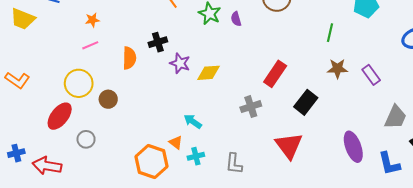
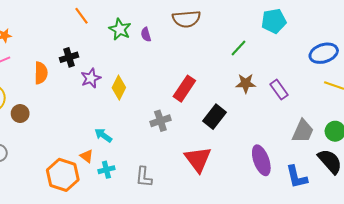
green line: (330, 33) -> (238, 48), turned 30
purple star: (180, 63) -> (91, 78), turned 30
yellow diamond: (209, 73) -> (119, 88), turned -60

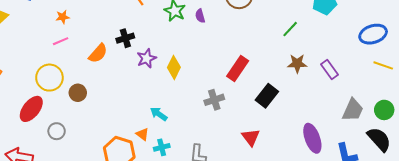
orange semicircle: (41, 73) -> (98, 53), turned 40
red triangle: (198, 159) -> (251, 137), size x0.7

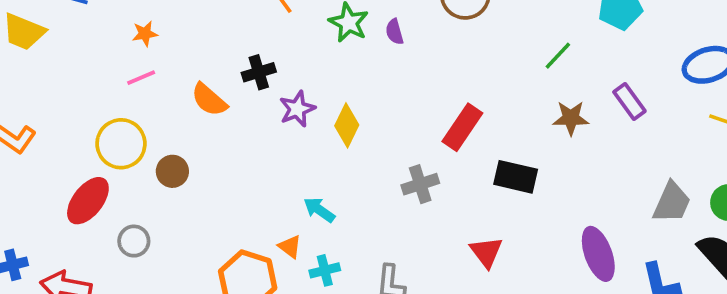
orange semicircle: (98, 53) -> (209, 100), turned 90
purple rectangle: (330, 69) -> (629, 102), moved
black rectangle: (267, 96) -> (516, 177), turned 65

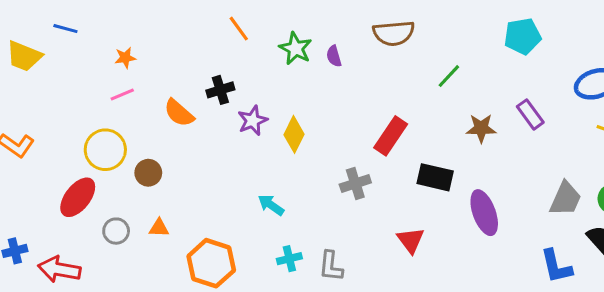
green line: (558, 56) -> (449, 76), moved
orange triangle: (290, 247) -> (159, 228), moved, turned -35
purple ellipse: (598, 254) -> (484, 213), moved
cyan cross: (325, 270) -> (289, 259), moved

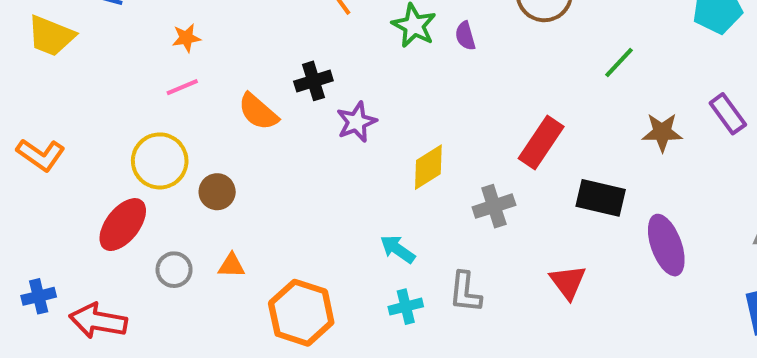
yellow diamond: (294, 134) -> (428, 167), moved, turned 32
cyan arrow: (271, 205) -> (398, 249), moved
gray L-shape: (331, 266) -> (465, 292), moved

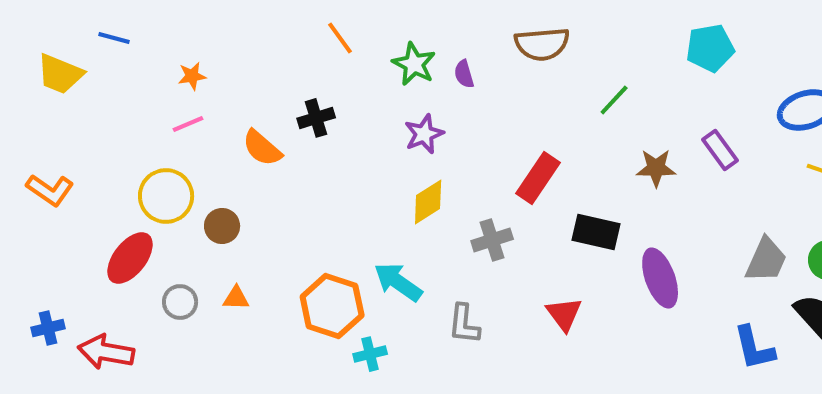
purple star: (357, 122) -> (424, 134), moved
cyan arrow: (398, 249) -> (398, 282), size x1.4
cyan cross: (406, 307) -> (370, 354), moved
orange hexagon: (301, 313) -> (332, 306), moved

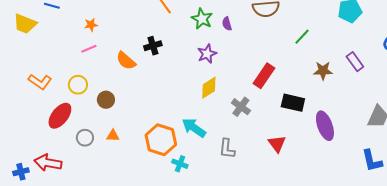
orange L-shape: (50, 190) -> (40, 82), moved
yellow circle: (166, 196) -> (78, 85), size x0.7
gray cross: (492, 240) -> (241, 107), turned -36
blue cross: (48, 328) -> (21, 172), moved
cyan cross: (370, 354) -> (180, 164), turned 35

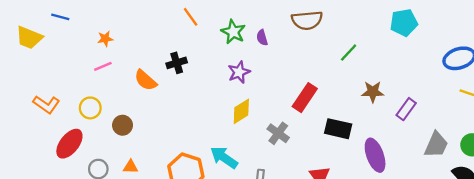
purple rectangle: (355, 62) -> (406, 109), moved, turned 72

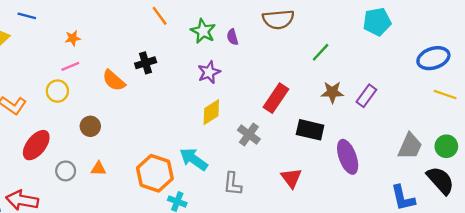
brown star: (373, 92) -> (332, 92), moved
yellow circle: (90, 108) -> (57, 91), moved
purple rectangle: (406, 109) -> (366, 96), moved

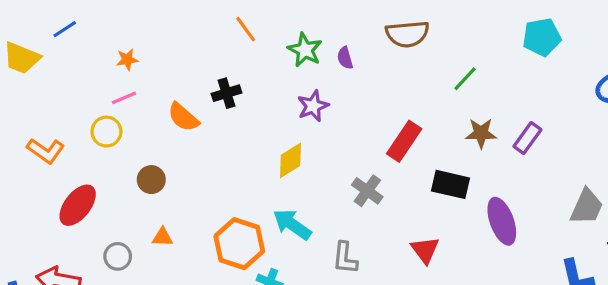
blue line: (27, 16) -> (65, 29), turned -48
yellow diamond: (211, 112) -> (291, 160), moved
gray circle: (66, 171) -> (118, 256), moved

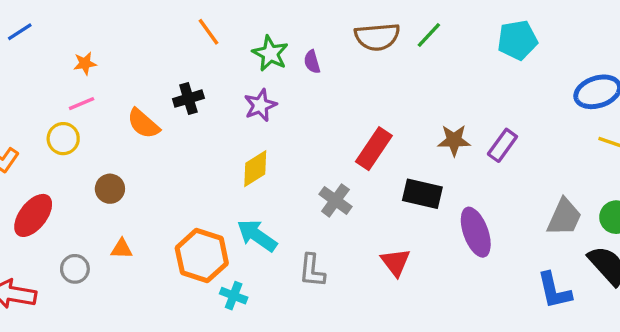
green line: (465, 79) -> (429, 35), moved
purple star: (313, 106) -> (260, 105), moved

